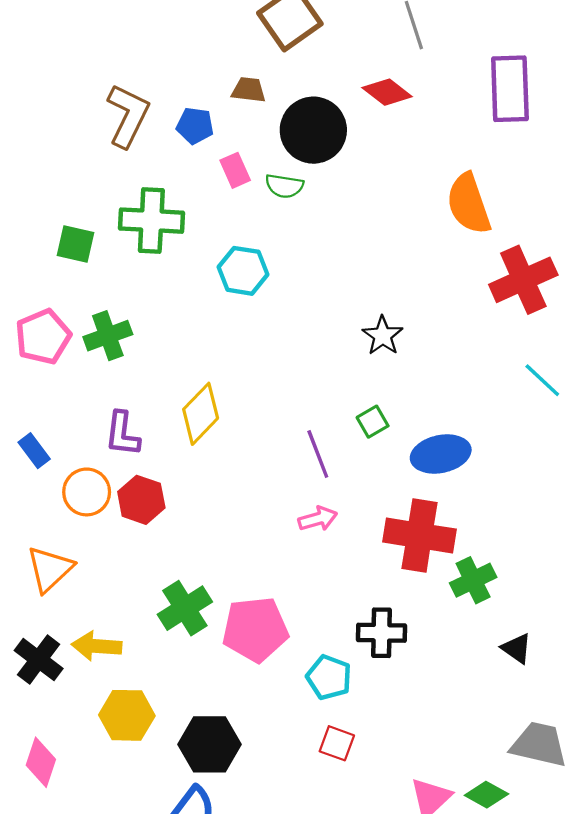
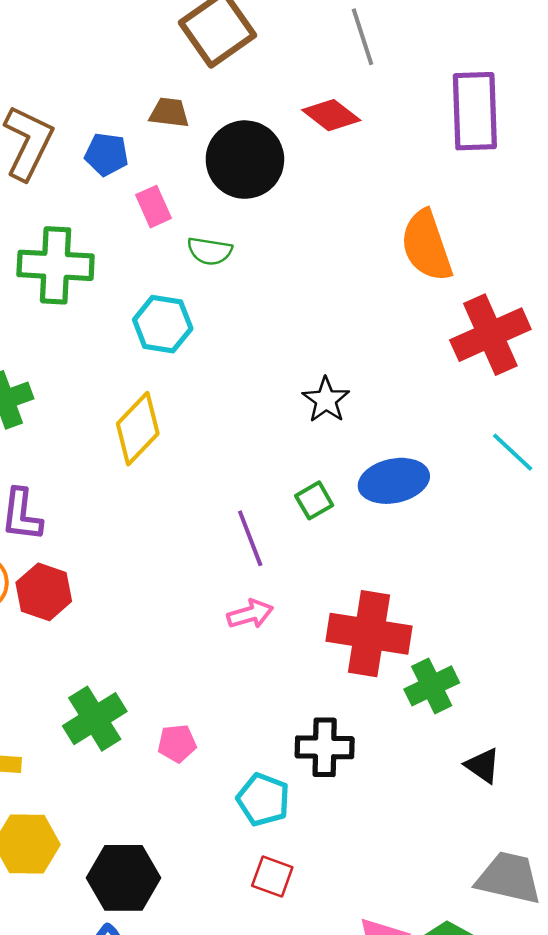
green semicircle: (284, 186) -> (210, 251), moved
yellow diamond: (201, 414) -> (138, 429), moved
blue ellipse: (441, 454) -> (394, 481), moved
pink pentagon: (255, 629) -> (177, 743), size x0.5

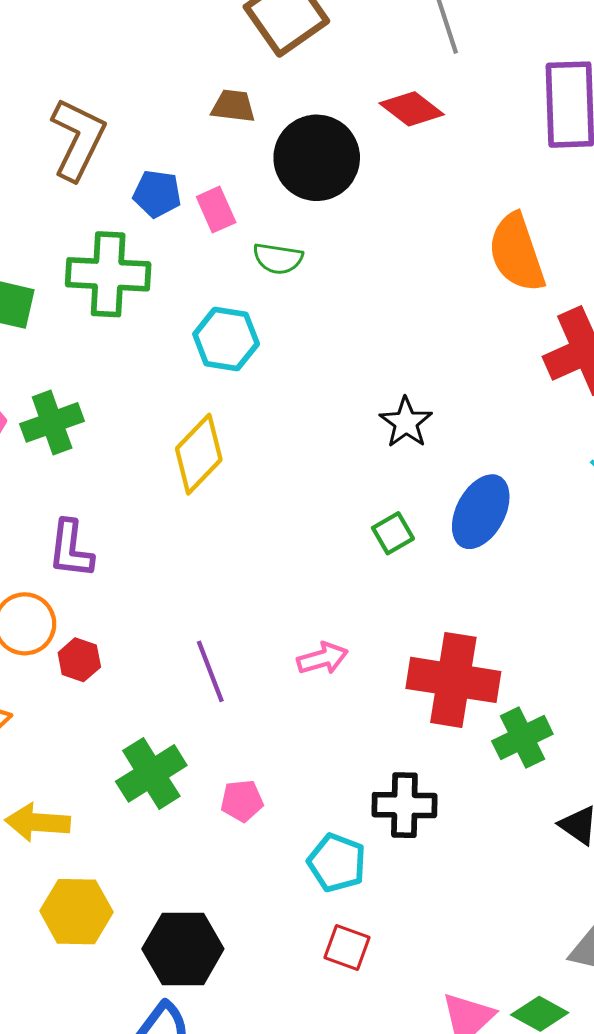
blue pentagon: (106, 154) -> (157, 194), moved
blue ellipse: (394, 481) -> (481, 512), turned -50
purple line: (250, 538) -> (210, 671), moved
red hexagon: (44, 592) -> (79, 660), moved, size x0.7

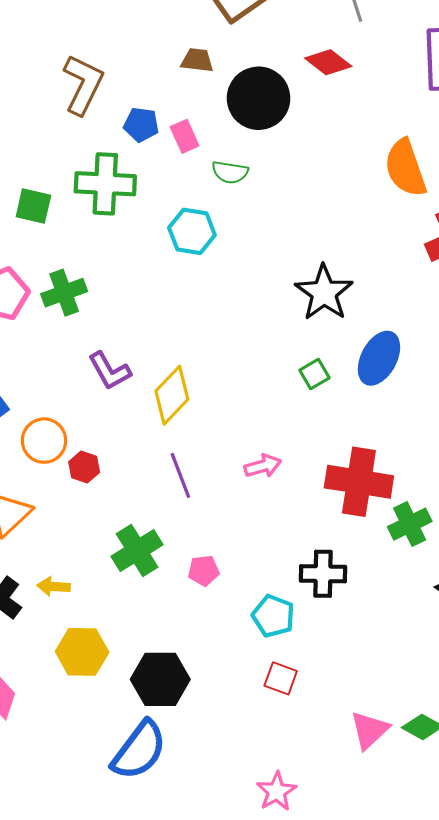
black star: (406, 422) -> (324, 293), size x1.5
yellow diamond: (199, 454) -> (172, 395), moved
purple L-shape: (71, 549) -> (110, 371), moved, turned -36
yellow arrow: (38, 822) -> (54, 586), size x0.7

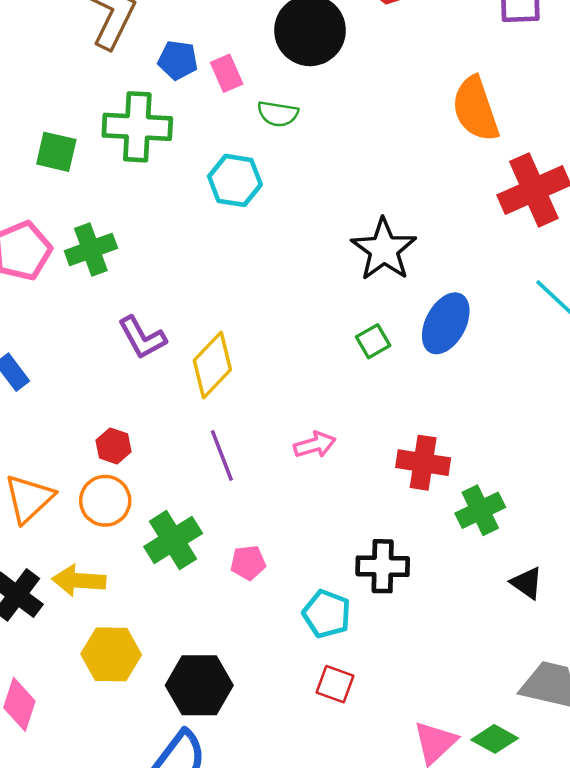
orange circle: (44, 441) -> (105, 501), moved
red cross: (359, 482) -> (423, 463), size x0.7
yellow arrow: (54, 586) -> (79, 581), size x1.4

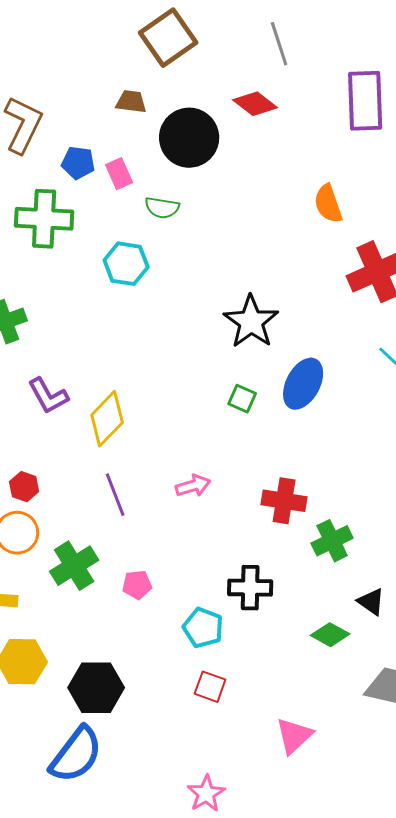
orange semicircle: (476, 109) -> (328, 204), size x0.7
green square: (373, 341) -> (242, 399), turned -36
green diamond: (495, 739) -> (330, 635), moved

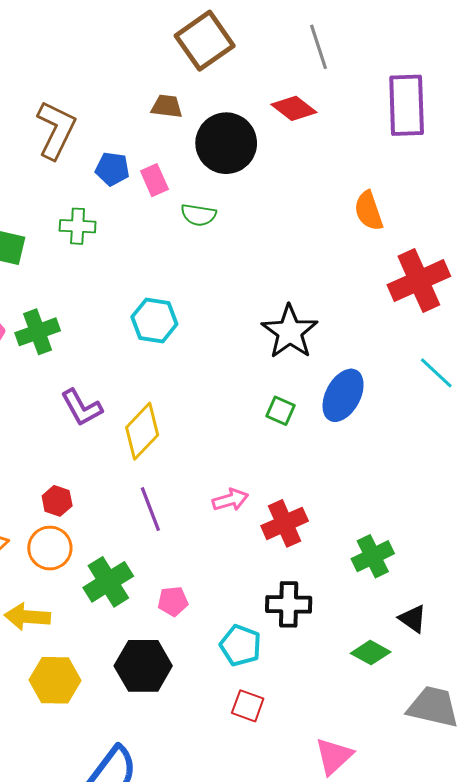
green cross: (44, 219) -> (78, 226), size x0.6
cyan hexagon: (126, 264) -> (154, 320), moved
red cross: (284, 501) -> (285, 523), moved, turned -33
black hexagon: (96, 688) -> (143, 666), moved

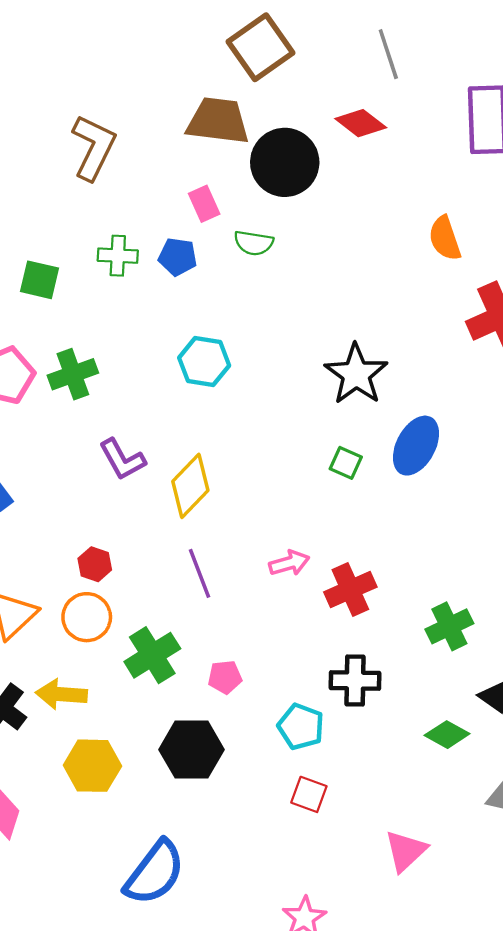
brown trapezoid: (167, 106) -> (218, 121), size x1.8
blue pentagon: (112, 169) -> (178, 257), moved

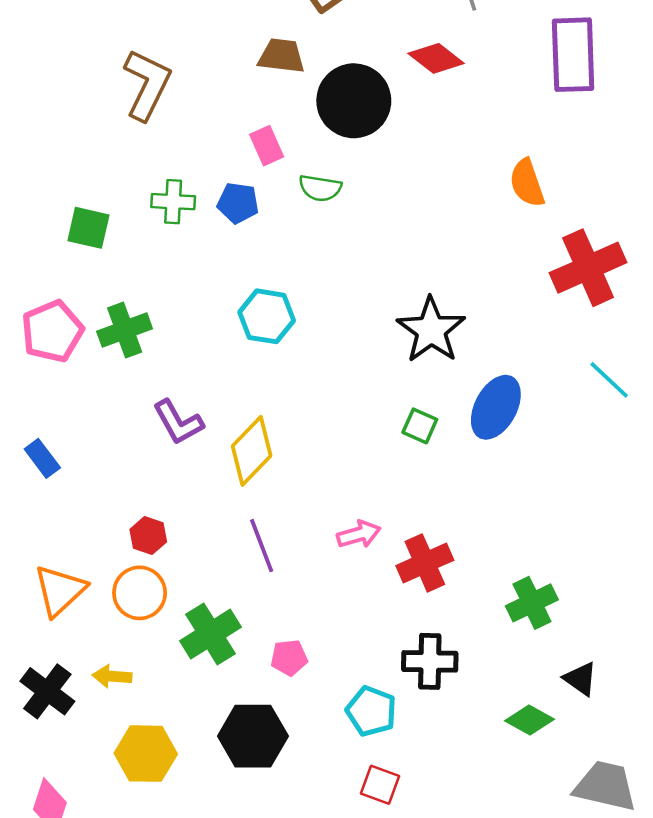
brown trapezoid: (218, 121) -> (282, 56), size x0.7
yellow arrow: (61, 694) -> (112, 676), size x0.7

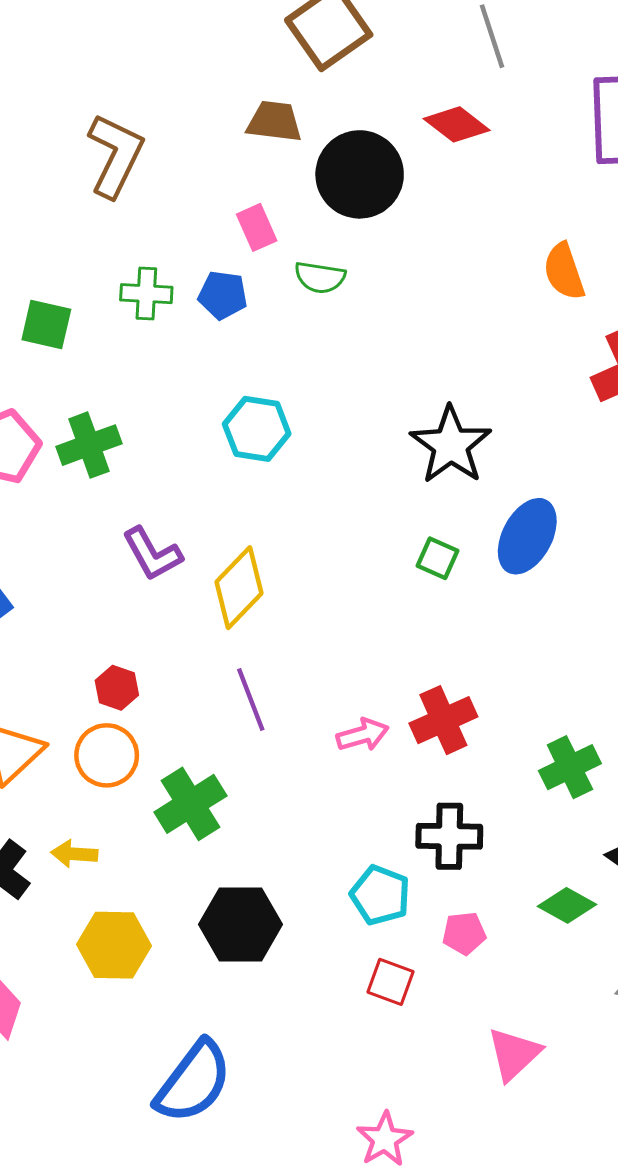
pink arrow: (359, 534) -> (363, 735), moved
pink pentagon: (289, 658) -> (464, 933), moved

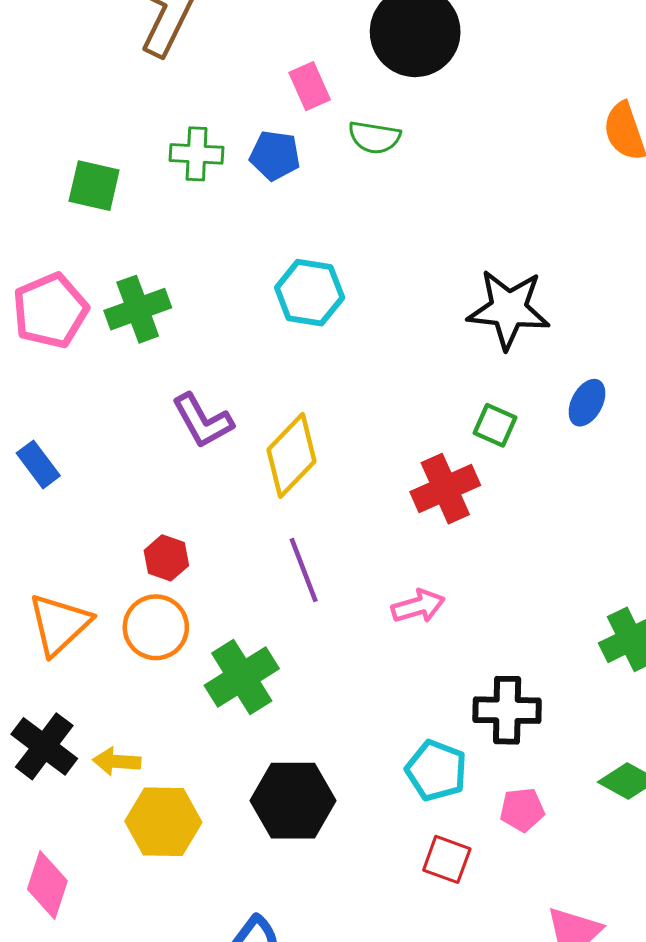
black star: (451, 445) -> (509, 309), turned -30
blue ellipse: (527, 536) -> (587, 403), size x0.6
red cross: (443, 720) -> (445, 489), moved
yellow arrow: (74, 854) -> (117, 761), moved

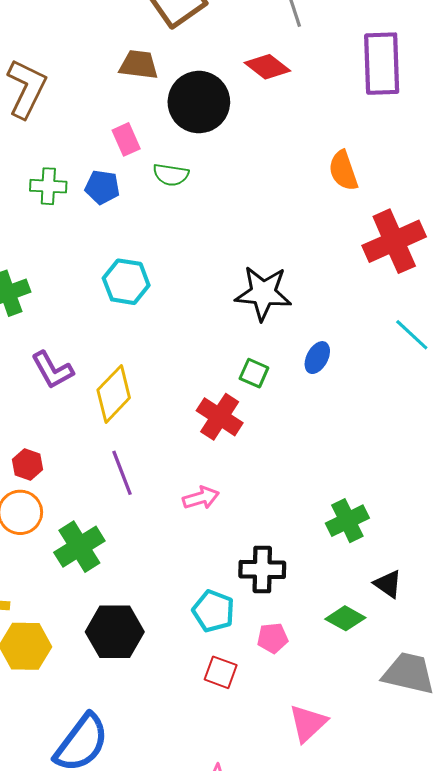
red cross: (445, 489) -> (220, 417), turned -33

